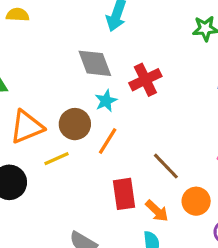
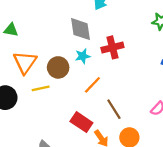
orange triangle: (27, 127) -> (25, 62), turned -45
orange line: (108, 141) -> (92, 85), moved
red rectangle: (124, 194) -> (81, 122), turned -60

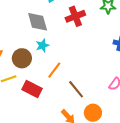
red cross: (112, 47) -> (75, 16), moved
red rectangle: (81, 122) -> (32, 89), moved

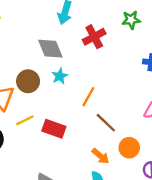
brown circle: (22, 58) -> (28, 81), moved
orange line: (54, 70) -> (88, 97), moved

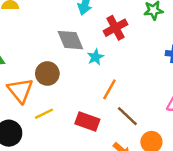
cyan star: (60, 76) -> (95, 57), moved
red rectangle: (54, 129) -> (87, 121), moved

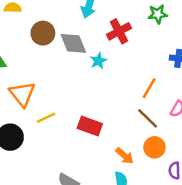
brown circle: (47, 74) -> (43, 33), moved
orange line: (109, 89) -> (149, 88), moved
brown line: (127, 116) -> (148, 118), moved

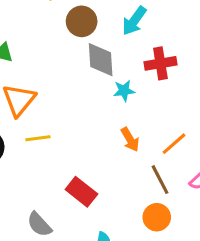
brown circle: (43, 33) -> (82, 21), moved
red rectangle: (90, 126) -> (81, 192), moved
orange arrow: (124, 156) -> (130, 139), moved

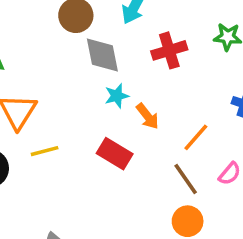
cyan star: (124, 91) -> (117, 96), moved
orange arrow: (130, 139) -> (148, 116), moved
red rectangle: (81, 192) -> (115, 154), moved

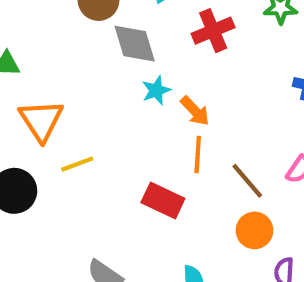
orange line: (196, 137) -> (198, 155), moved, turned -32
red rectangle: (115, 154) -> (163, 201), moved

